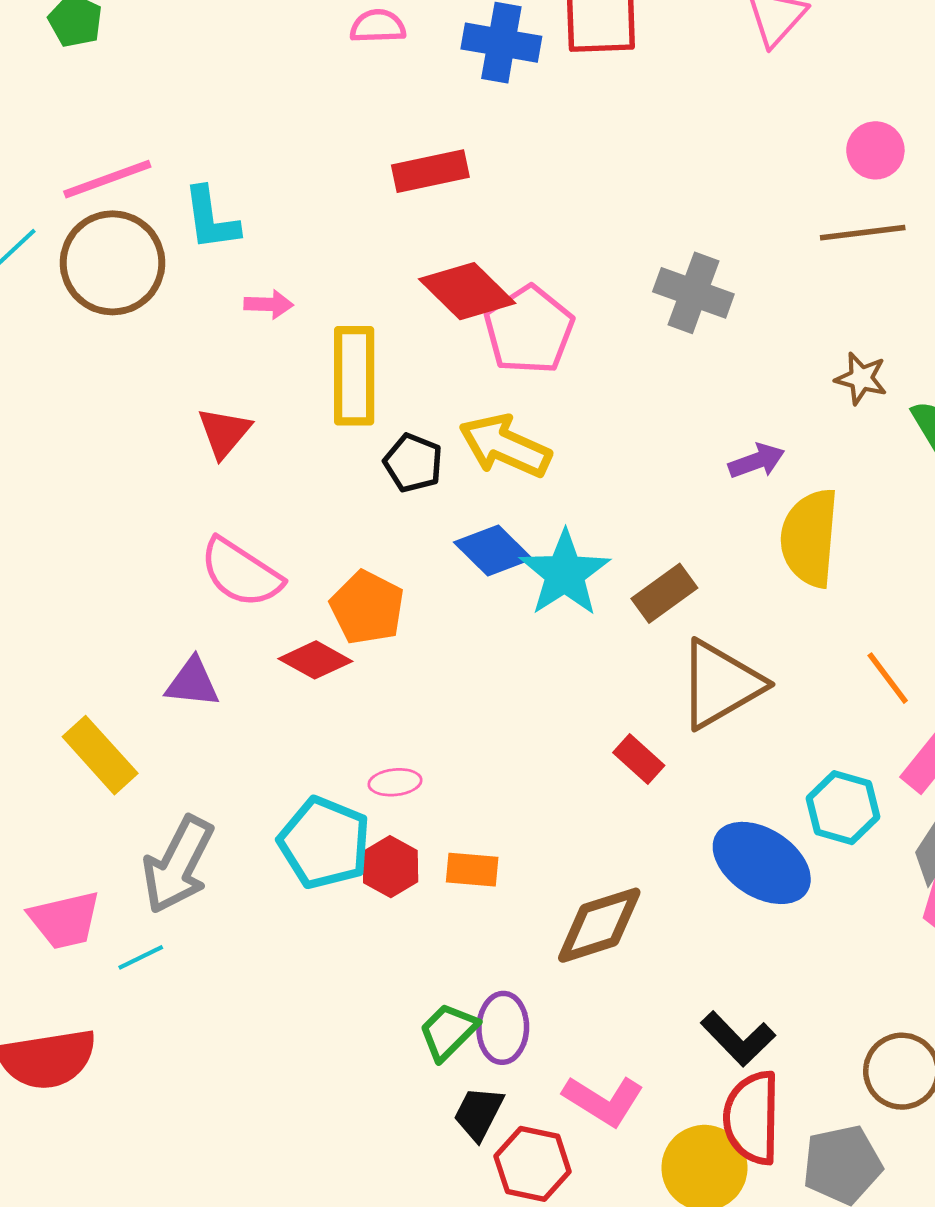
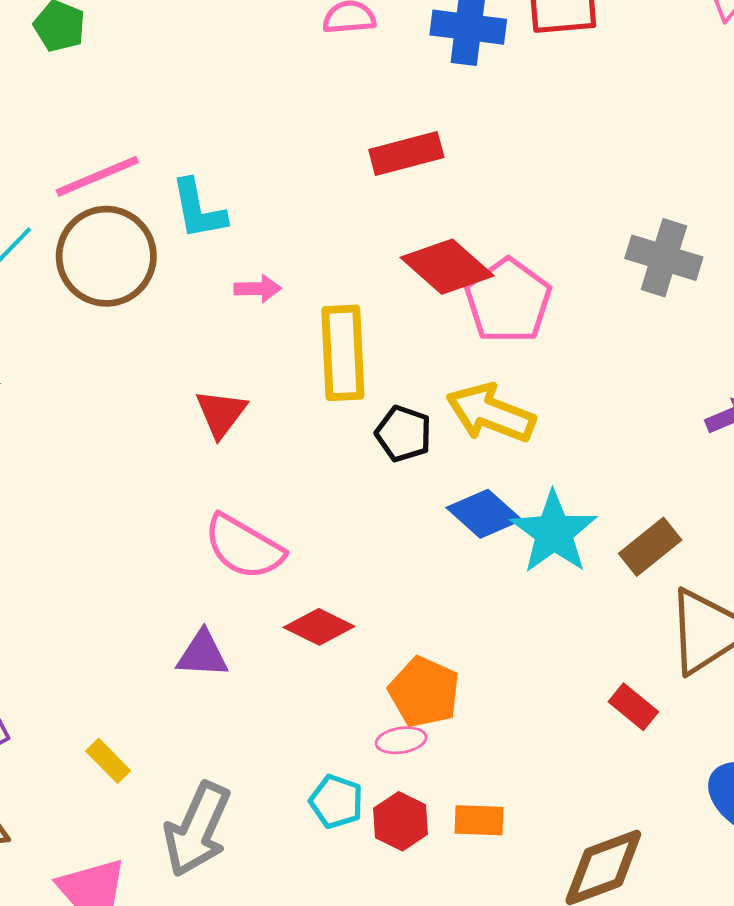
orange pentagon: (367, 608) -> (424, 692), moved
yellow rectangle: (100, 755) -> (108, 761), moved, size x0.6
cyan pentagon: (324, 843) -> (336, 802), size x0.6

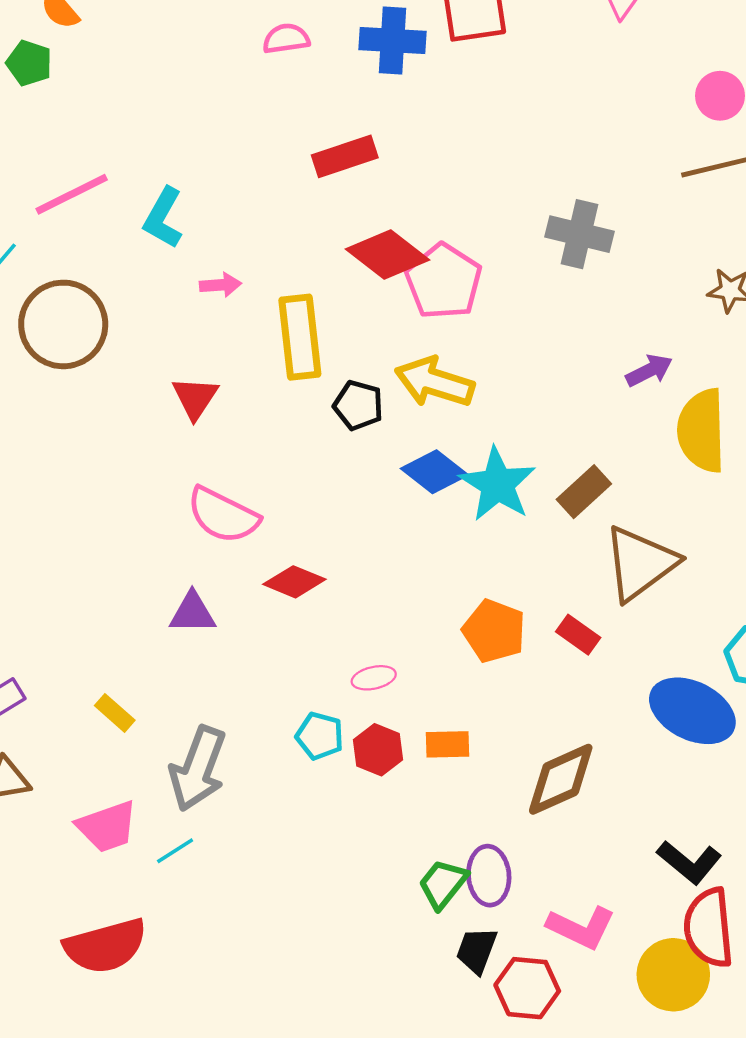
cyan L-shape: (198, 209) -> (163, 218), turned 44
brown circle: (106, 256) -> (63, 324), moved
orange pentagon: (424, 692) -> (494, 631), moved

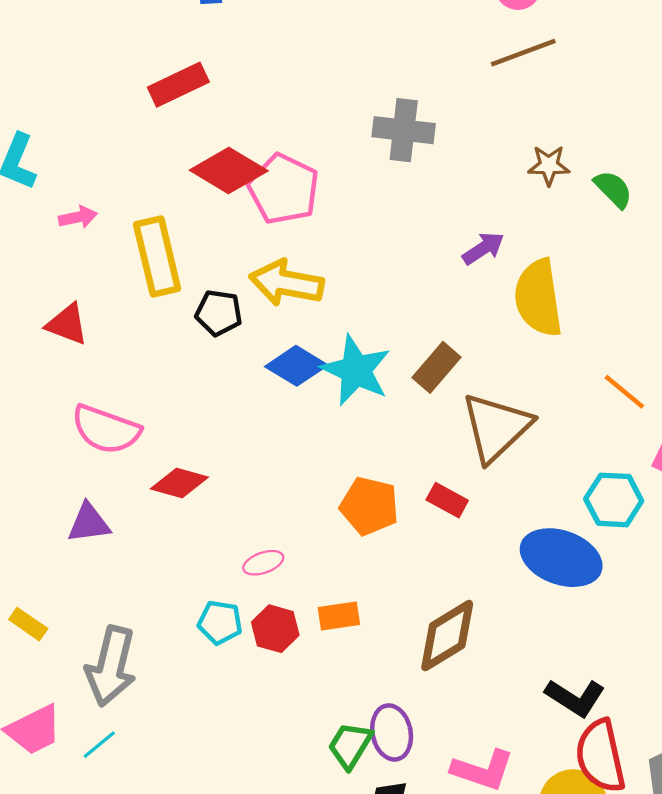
red triangle: (195, 398) -> (67, 324), turned -36

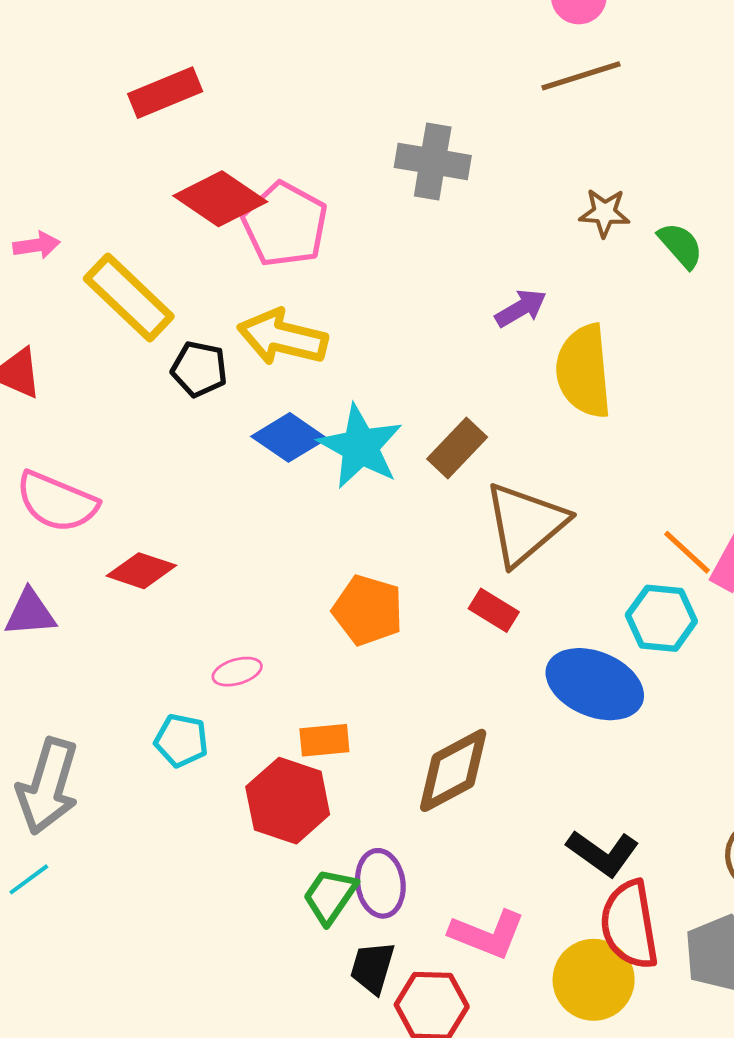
yellow rectangle: (157, 257) -> (129, 298), turned -36
orange line: (624, 392) -> (687, 552), moved
red rectangle: (447, 500) -> (494, 610), moved
red hexagon: (275, 629) -> (288, 801), moved, size x1.5

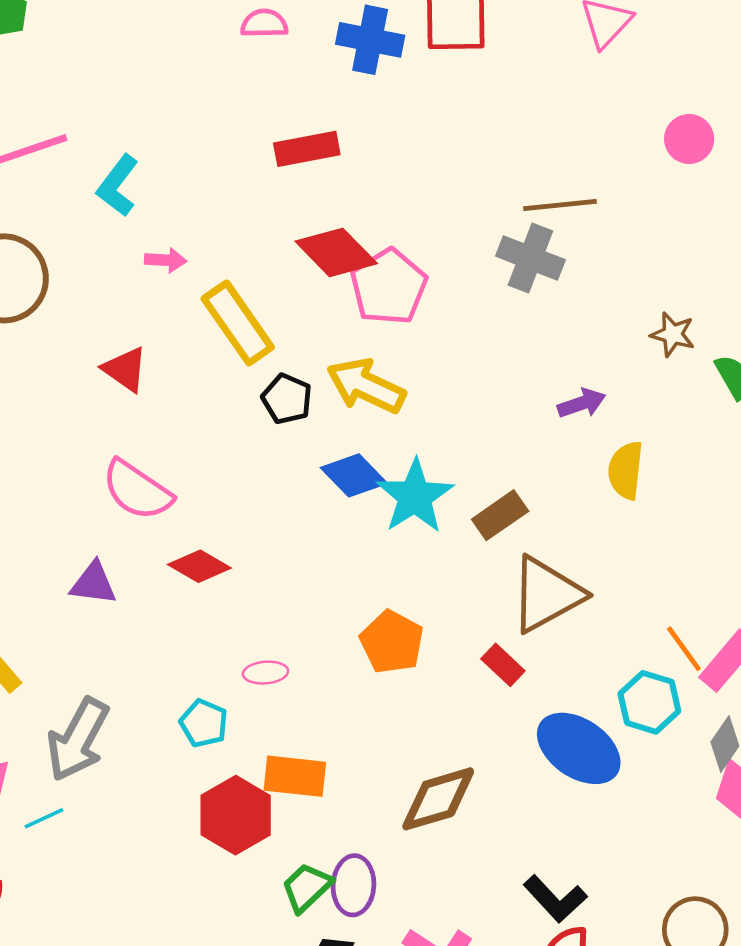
brown line: (581, 76) -> (560, 205), moved
yellow semicircle: (584, 371) -> (626, 470), size x0.7
orange rectangle: (324, 740) -> (295, 776), moved, size x1.4
red hexagon: (288, 801) -> (236, 815), moved

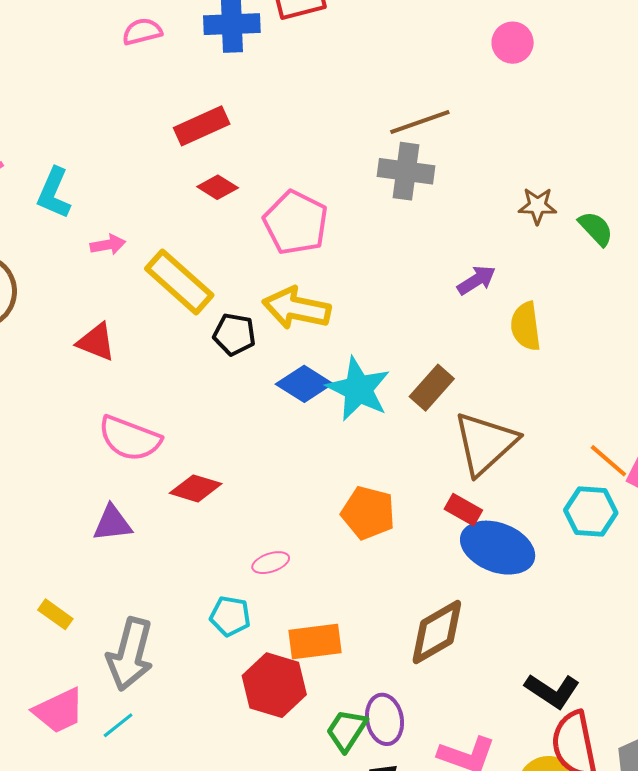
red diamond: (336, 252) -> (218, 187), moved, size x0.6
blue ellipse: (579, 748) -> (498, 548), moved

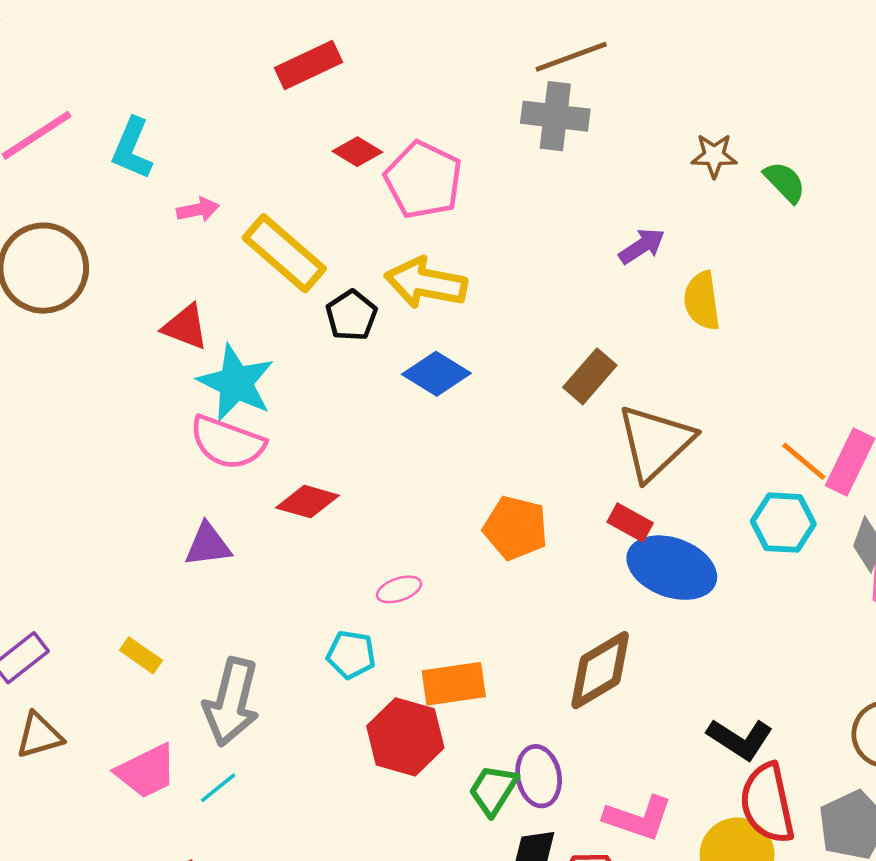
red diamond: (218, 187) -> (357, 152), moved
black pentagon: (234, 334) -> (351, 315), turned 30
cyan star: (358, 389) -> (236, 383), moved

